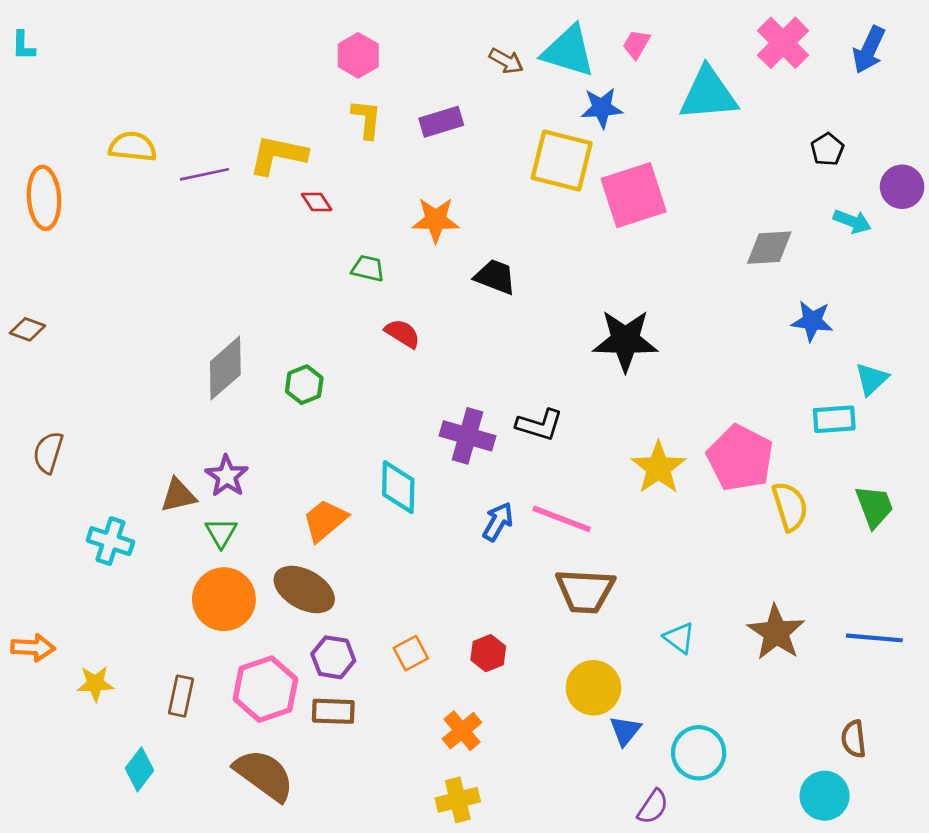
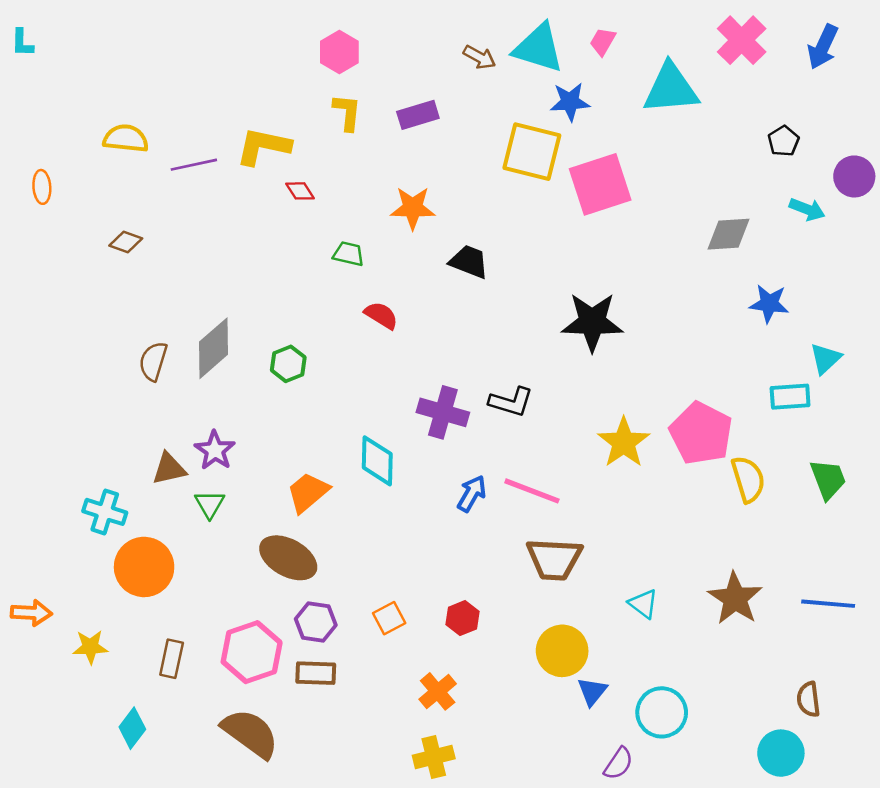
orange ellipse: (44, 198) -> (42, 187), size x0.6
brown diamond: (27, 329) -> (126, 242), moved
brown semicircle: (48, 452) -> (153, 361), moved
orange circle: (224, 599) -> (144, 567), moved

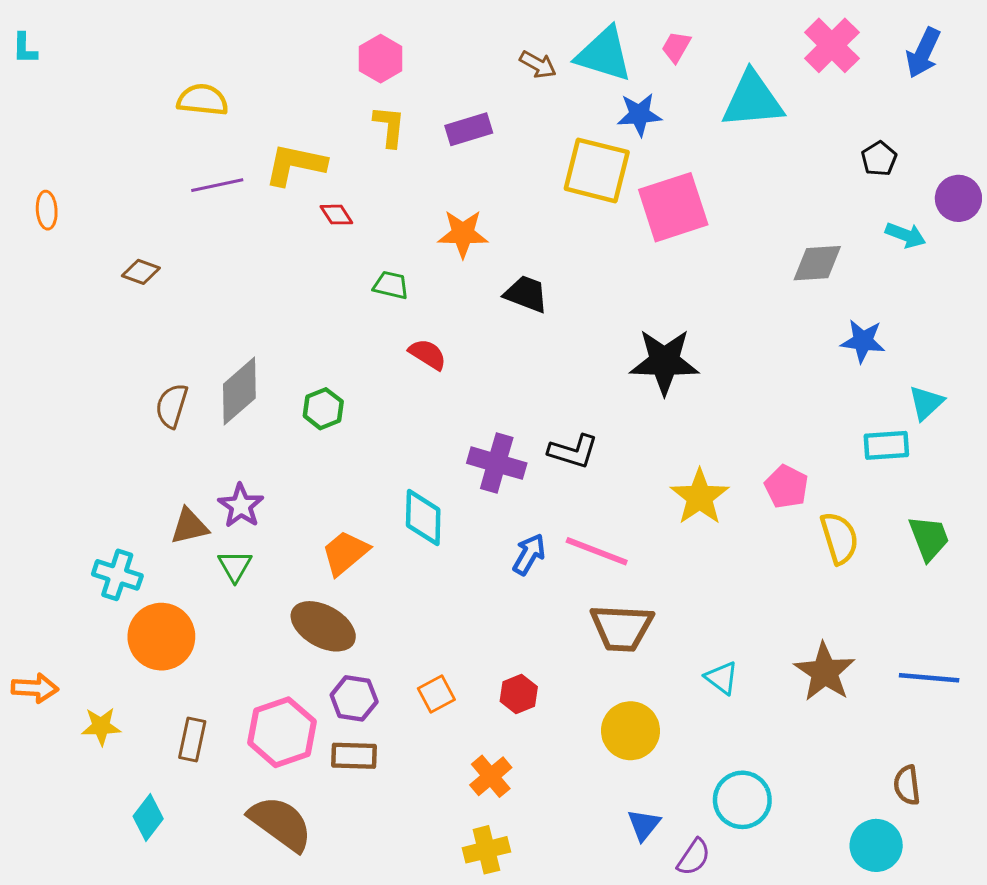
yellow semicircle: (126, 138) -> (203, 100), moved
pink pentagon: (701, 433) -> (786, 487), size x0.6
blue triangle: (592, 691) -> (644, 825), moved

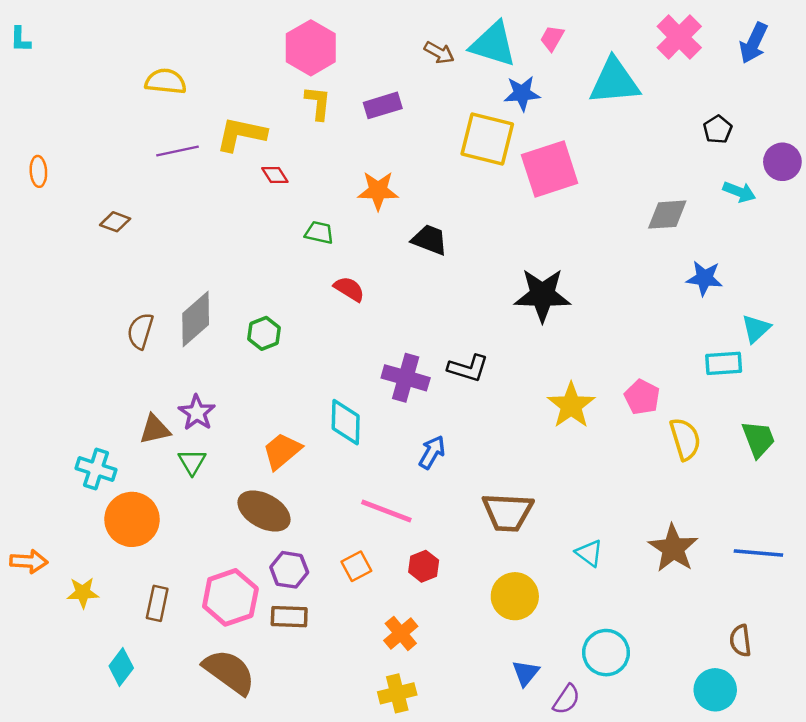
pink hexagon: (381, 59) -> (311, 48), size x1.4
pink line: (597, 551) -> (386, 511), moved

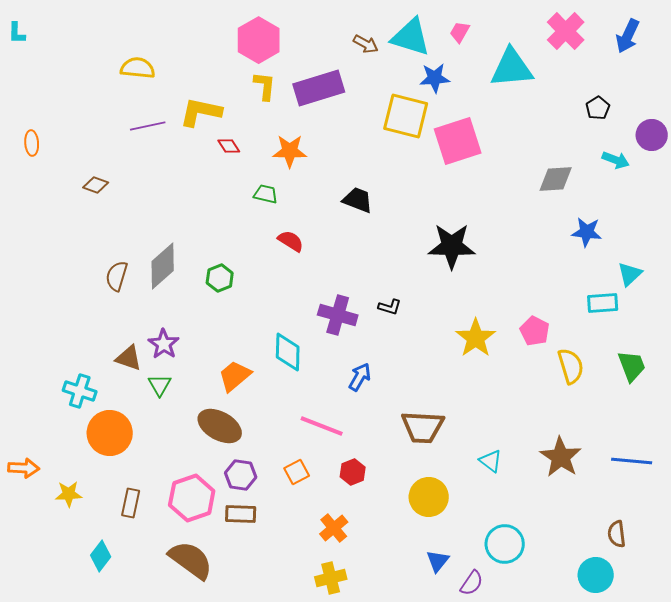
purple rectangle: (383, 105) -> (319, 88), size x1.6
orange star: (378, 191) -> (290, 151), moved
black L-shape: (468, 368) -> (390, 307), size x0.7
brown triangle: (155, 429) -> (129, 358), turned 32

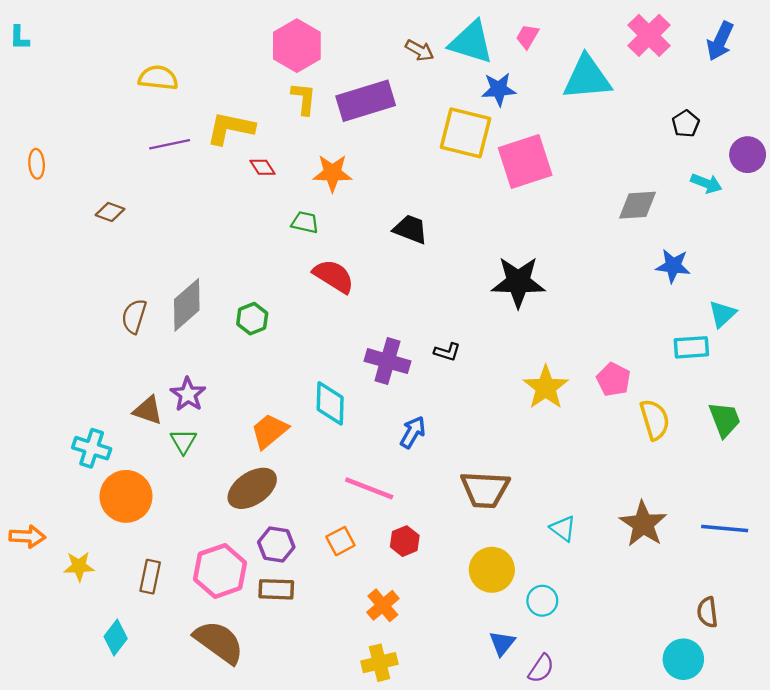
red semicircle: (291, 241) -> (334, 276), size x1.4
brown ellipse: (220, 426) -> (252, 488), turned -63
cyan circle: (505, 544) -> (542, 601), moved, size x0.7

